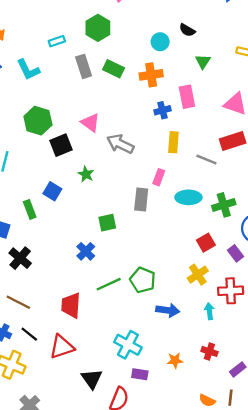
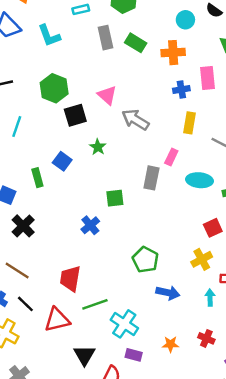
green line: (109, 284) -> (95, 304), moved

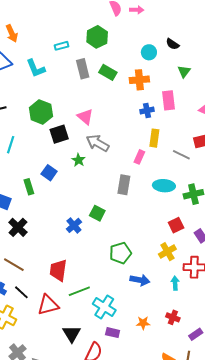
gray arrow: (135, 120) -> (98, 143), moved
pink rectangle: (171, 157) -> (139, 157), moved
green square: (115, 198) -> (97, 213), moved, turned 35
green pentagon: (145, 260) -> (120, 253), turned 30

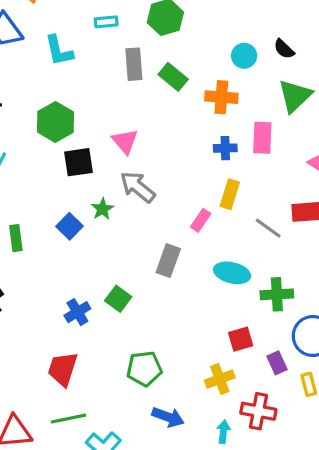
green triangle: (184, 71) -> (295, 96), size x1.6
blue square: (49, 173) -> (69, 226), moved
red trapezoid: (58, 270) -> (63, 369), moved

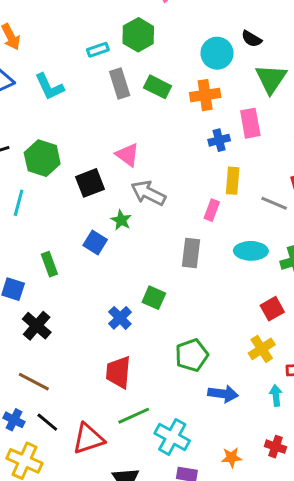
cyan rectangle: (106, 22) -> (98, 50), moved
cyan circle: (244, 56) -> (217, 53), size x1.4
green hexagon: (55, 122) -> (42, 158), moved

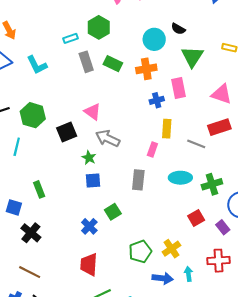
blue square: (95, 243) -> (93, 180), moved, turned -35
green square: (154, 298) -> (113, 212), turned 35
yellow cross: (262, 349) -> (171, 249), moved
cyan arrow: (276, 395) -> (188, 274), moved

